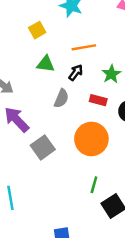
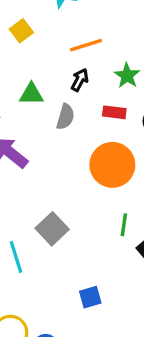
green triangle: (46, 64) -> (31, 94), moved
gray square: (43, 147) -> (52, 229), moved

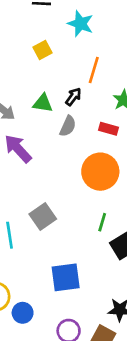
orange line: (86, 45) -> (94, 70), turned -65
black arrow: (80, 80) -> (73, 97), moved
blue square: (90, 297) -> (66, 277), size x1.6

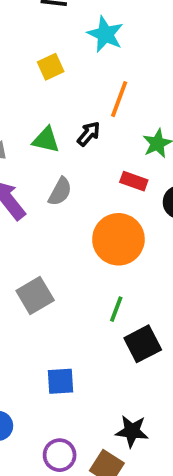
gray semicircle: (68, 126) -> (60, 192), moved
blue square: (66, 277) -> (61, 381), size x0.7

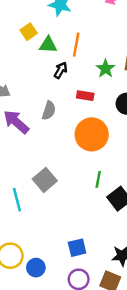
green triangle: (46, 140) -> (48, 45), moved
red rectangle: (134, 181) -> (85, 96), moved
blue square: (61, 381) -> (77, 248), moved

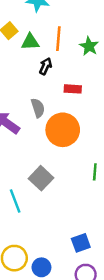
green star: (106, 69) -> (89, 46), moved
gray semicircle: (49, 111) -> (38, 108), turned -30
orange circle: (92, 134) -> (63, 130), moved

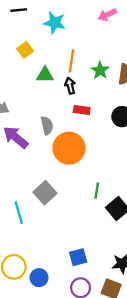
green triangle: (30, 42) -> (45, 75), moved
black arrow: (45, 66) -> (70, 86), moved, turned -42

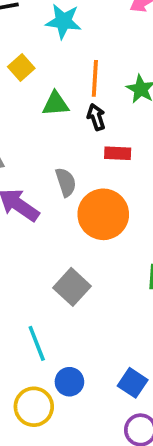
cyan line: (19, 213) -> (37, 343), moved
blue square: (78, 257) -> (133, 383), turned -36
blue circle: (39, 278) -> (69, 382), moved

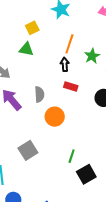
green triangle: (56, 104) -> (26, 49), moved
orange circle: (103, 214) -> (55, 117), size x0.7

